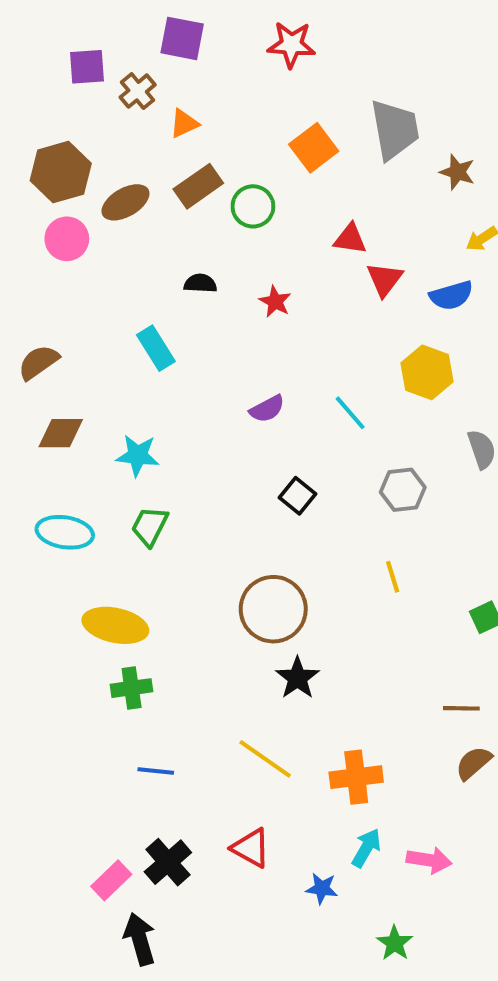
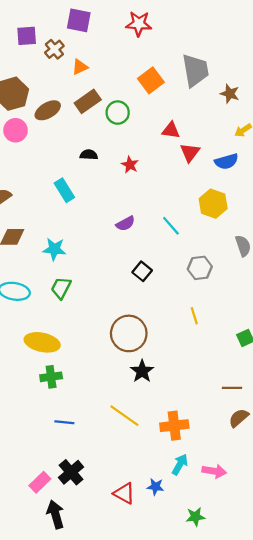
red triangle: (251, 848) -> (124, 493), moved
green star: (395, 943) -> (195, 517), turned 30

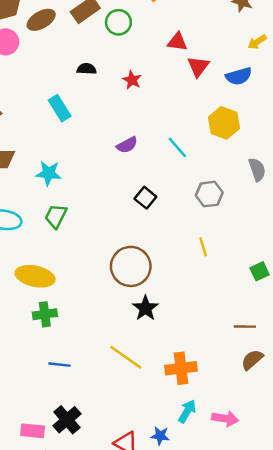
pink rectangle: (40, 482) -> (33, 431), turned 50

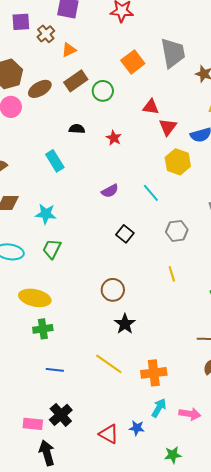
yellow hexagon: (224, 123) -> (178, 162), moved
brown circle: (131, 266) -> (113, 290), size x0.7

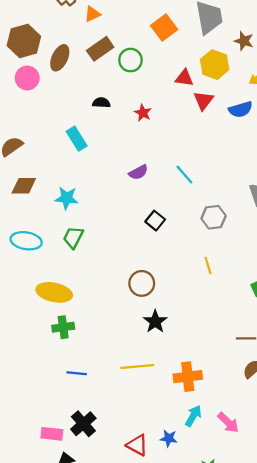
brown ellipse: (40, 89) -> (60, 58), turned -35
yellow hexagon: (178, 162) -> (215, 65), moved
yellow line: (109, 364) -> (137, 366), turned -40
pink arrow: (190, 414) -> (228, 423), turned 35

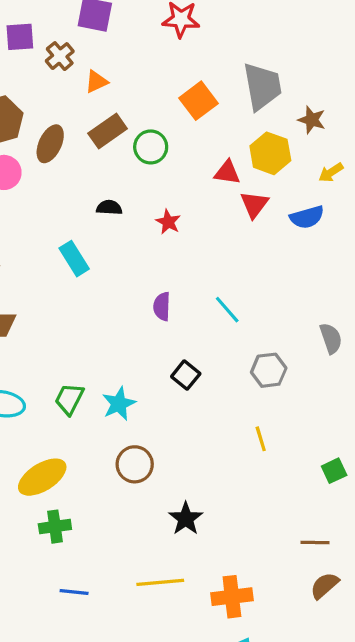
purple semicircle: (138, 172) -> (162, 306), turned 120
cyan star: (67, 198) -> (119, 404), moved, turned -30
brown circle: (142, 283) -> (135, 464), moved
yellow ellipse: (54, 292) -> (42, 477), turned -44

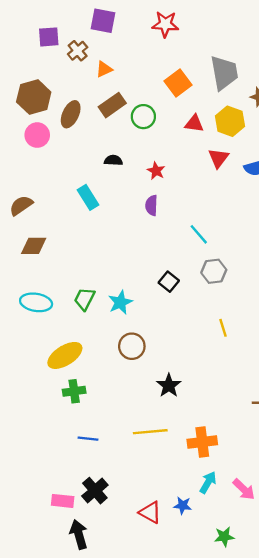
red triangle: (227, 172) -> (194, 123), moved
purple semicircle: (162, 306) -> (151, 205), moved
gray hexagon: (269, 370) -> (214, 271), moved

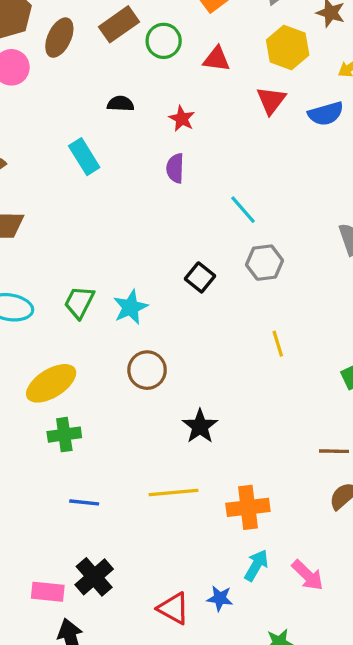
red triangle: (194, 123) -> (217, 59), moved

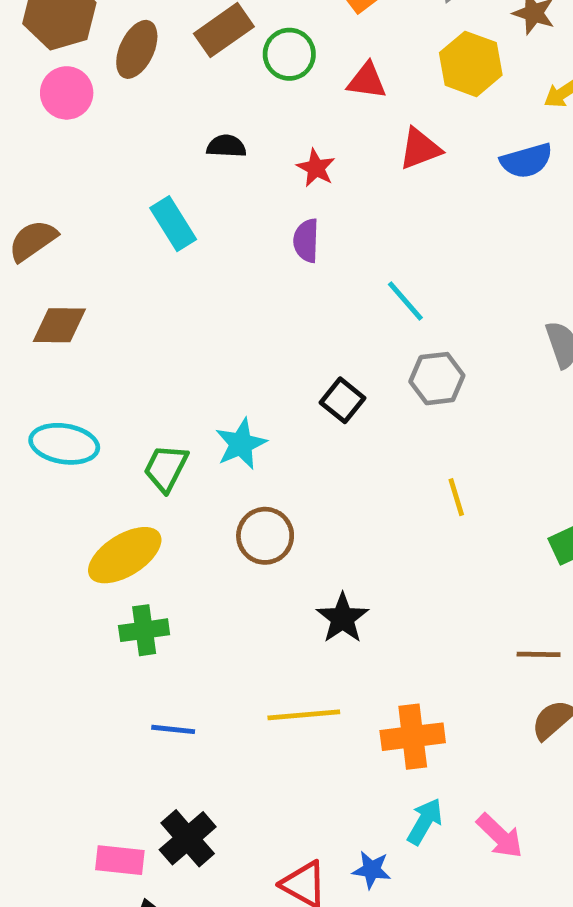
red triangle: (271, 100) -> (420, 149), moved, turned 32
green trapezoid: (79, 302) -> (166, 468), moved

